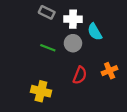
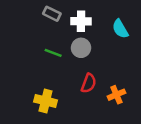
cyan semicircle: (95, 32) -> (120, 29), moved
orange cross: (110, 71) -> (116, 95), moved

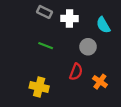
gray circle: (81, 48) -> (88, 47), moved
orange cross: (116, 95) -> (100, 82), turned -32

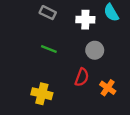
white cross: (70, 18) -> (85, 20), moved
cyan semicircle: (103, 25) -> (111, 13), moved

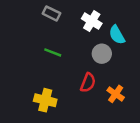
cyan semicircle: (111, 13) -> (117, 35), moved
white cross: (85, 20) -> (92, 21), turned 30

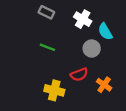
red semicircle: (88, 83) -> (79, 75), turned 48
yellow cross: (45, 100) -> (54, 90), moved

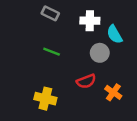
white cross: (83, 19) -> (90, 21), turned -30
yellow cross: (54, 90) -> (45, 99), moved

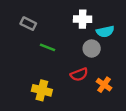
gray rectangle: (50, 13) -> (28, 24), moved
cyan semicircle: (115, 34) -> (105, 32), turned -72

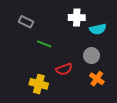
gray circle: (92, 48) -> (91, 56), moved
red semicircle: (79, 74) -> (64, 69), moved

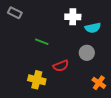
gray rectangle: (26, 22) -> (15, 13), moved
orange cross: (97, 79) -> (99, 83), moved

